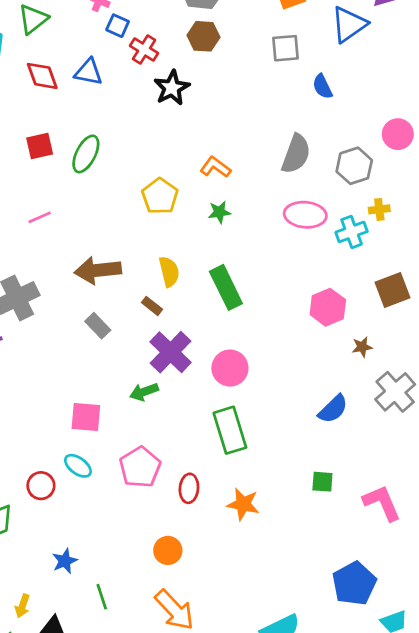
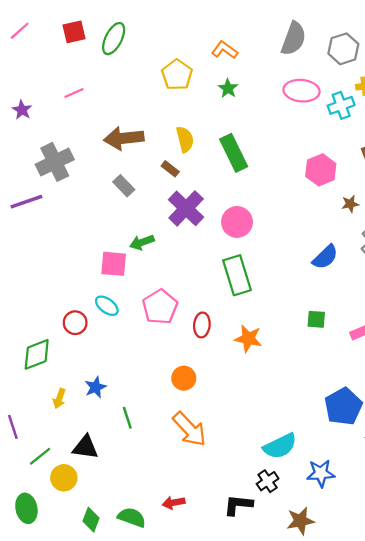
green star: (219, 212) -> (228, 88), turned -30
green arrow: (144, 392) -> (142, 242), moved
yellow arrow: (22, 606) -> (59, 399), moved

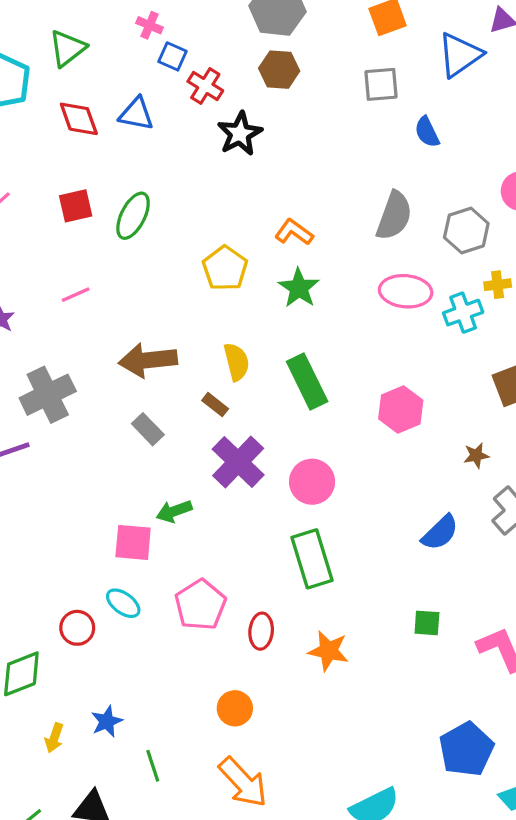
green star: (228, 88) -> (299, 288), size x1.4
pink hexagon: (321, 170) -> (401, 409), moved

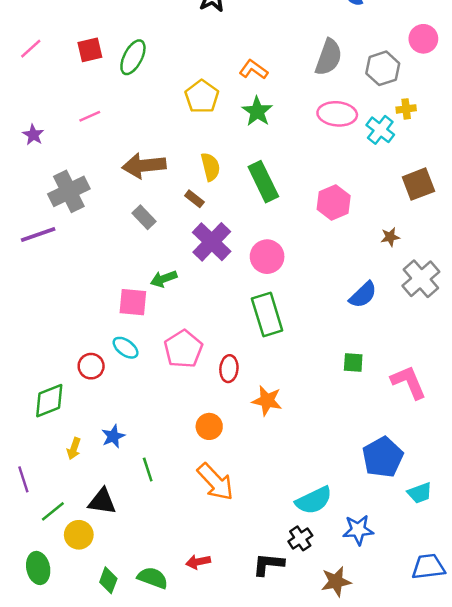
cyan cross: (463, 313) -> (380, 130), turned -32
orange star: (328, 651) -> (267, 401), moved

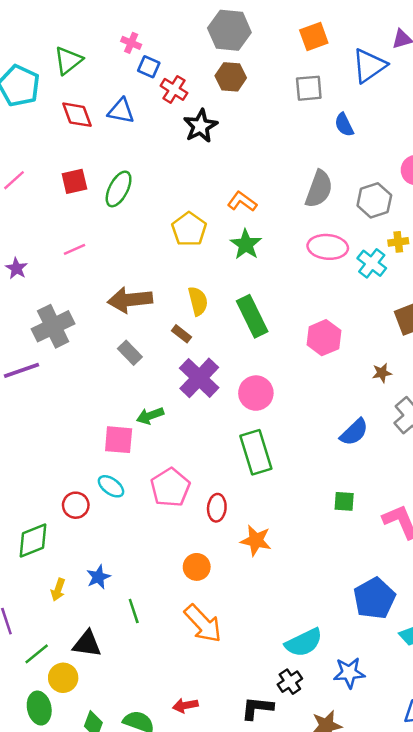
green ellipse: (38, 568) -> (39, 708), moved

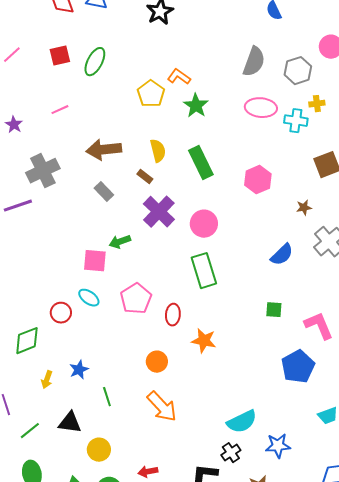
orange L-shape: (242, 202) -> (179, 77), moved
cyan cross: (372, 263) -> (296, 121), turned -30
blue pentagon: (374, 598) -> (298, 367), moved
yellow circle: (63, 678) -> (99, 450), moved

